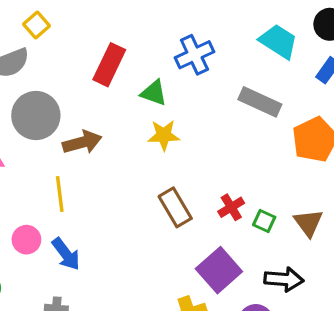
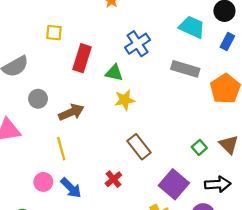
yellow square: (36, 25) -> (54, 33), moved, turned -35
gray circle: (36, 115) -> (38, 99), size x0.6
red cross: (231, 207) -> (113, 179), moved
green square: (264, 221) -> (199, 147), turned 32

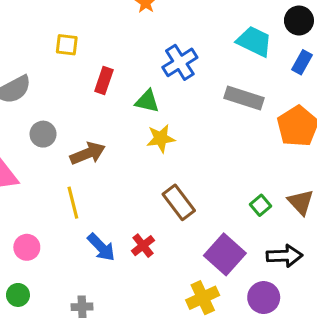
red rectangle: (82, 58) -> (104, 80), size x0.7
pink circle: (43, 182) -> (27, 247), moved
blue arrow: (71, 188) -> (101, 247), moved

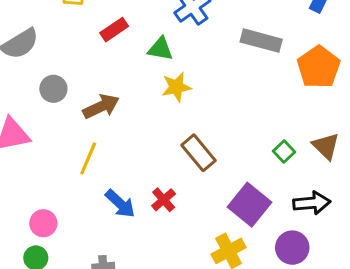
red rectangle: (104, 80) -> (114, 30), turned 40
yellow line: (73, 203) -> (88, 159), turned 40
pink circle: (27, 247) -> (43, 223), moved

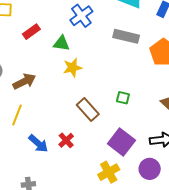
green square: (284, 151) -> (123, 98), moved, turned -32

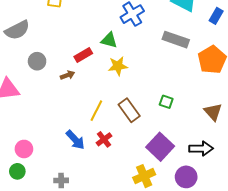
red rectangle: (31, 32) -> (83, 55), moved
brown arrow: (24, 81) -> (67, 75), size x0.6
yellow line: (17, 115) -> (96, 111), moved

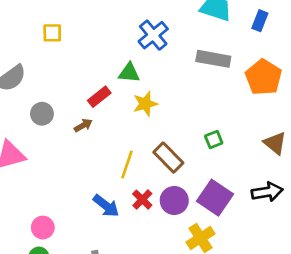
green square: (166, 102) -> (214, 140), turned -32
purple circle: (186, 177) -> (174, 200), moved

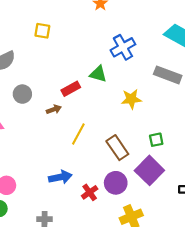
yellow star: (145, 104) -> (131, 99), moved
yellow line: (127, 164) -> (78, 134), moved
purple square: (215, 198) -> (149, 170), moved
red cross: (142, 200) -> (90, 192), moved
blue arrow: (106, 206) -> (60, 177), turned -60

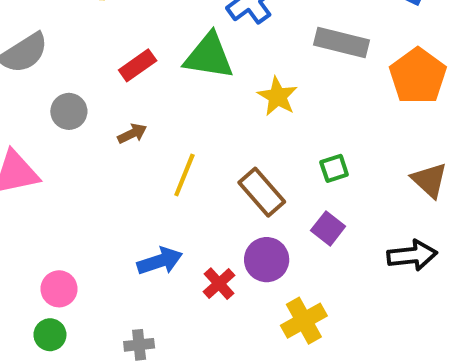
green triangle: (98, 74) -> (209, 56), size x1.5
red rectangle: (71, 89) -> (138, 65), moved
yellow star: (131, 99) -> (277, 96), turned -30
purple square: (149, 170) -> (328, 228), size x0.6

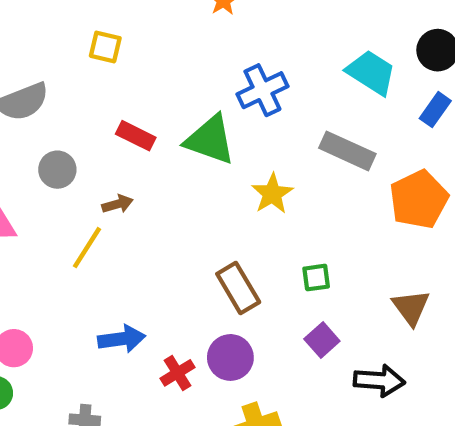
red rectangle: (138, 65) -> (136, 136), turned 51
yellow line: (184, 175) -> (87, 248), moved
purple square: (328, 228) -> (322, 340), moved

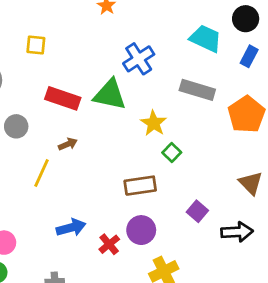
red rectangle: (136, 136) -> (63, 98), size x1.4
brown arrow: (117, 204) -> (68, 144), moved
green square: (316, 278) -> (172, 152), moved, turned -30
brown rectangle: (238, 288) -> (140, 186), turned -60

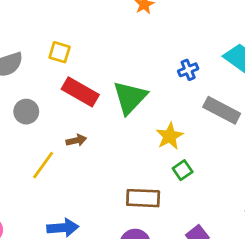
yellow square: (36, 45) -> (60, 52), moved
blue cross: (139, 59) -> (188, 70), moved, size x0.6
green triangle: (110, 95) -> (130, 97), turned 51

